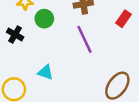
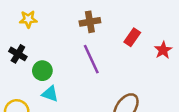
green circle: (44, 19) -> (42, 71), moved

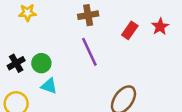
red star: (163, 50) -> (160, 27), moved
black cross: (18, 54) -> (16, 63), moved, turned 30

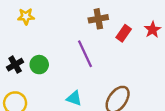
brown cross: (88, 15) -> (98, 19), moved
cyan triangle: (49, 86) -> (74, 98), moved

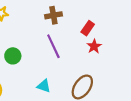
brown cross: (98, 19) -> (53, 15), moved
red star: (153, 30) -> (94, 46), moved

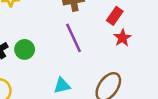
cyan triangle: (44, 86) -> (62, 86), turned -32

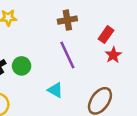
cyan triangle: (62, 86) -> (55, 90), moved, turned 42

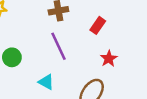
red star: (113, 55) -> (109, 59), moved

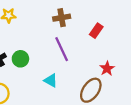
red star: (109, 59) -> (107, 69), moved

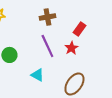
red star: (107, 69) -> (71, 48), moved

